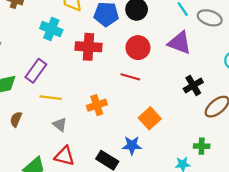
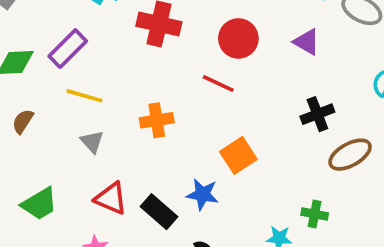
purple triangle: (180, 43) -> (307, 42), size x0.7
red triangle: (65, 156) -> (111, 198), moved

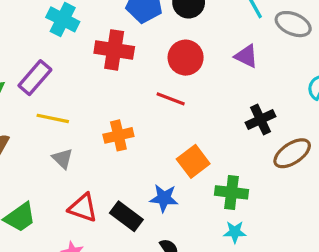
green cross: (315, 214) -> (232, 192), moved, size x1.4

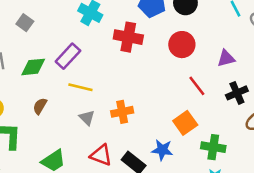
purple triangle: (246, 56) -> (226, 58), moved, turned -42
red line: (171, 99) -> (197, 86), moved, turned 30
orange cross: (118, 135) -> (122, 112), moved

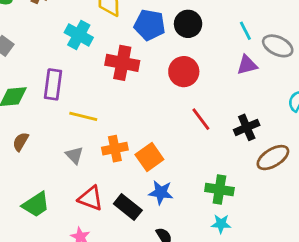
purple rectangle: (68, 56) -> (53, 84), turned -35
purple triangle: (226, 58) -> (247, 65), moved
yellow line: (80, 87) -> (83, 116), moved
orange square: (185, 123) -> (149, 157), moved

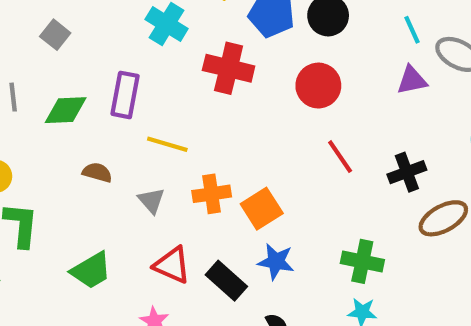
brown semicircle: (21, 142) -> (97, 172), moved, turned 72

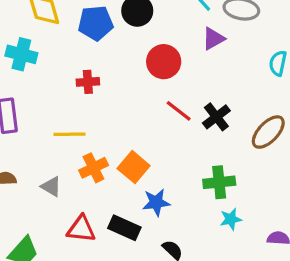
red cross: (229, 68) -> (88, 82), moved, size x0.6
red circle: (318, 86) -> (164, 62), moved
yellow line: (167, 144) -> (70, 134), moved
black cross: (407, 172) -> (216, 117), moved

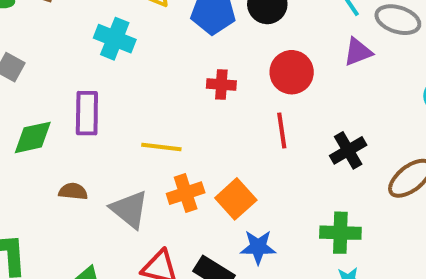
red cross: (88, 82) -> (221, 84), moved
red line: (179, 111) -> (282, 130), moved, turned 36
gray triangle: (51, 187) -> (129, 209), size x1.5

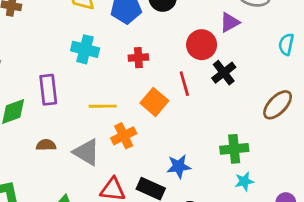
cyan cross: (115, 39) -> (85, 49), moved
red circle: (292, 72) -> (202, 45), moved
black cross: (348, 150) -> (224, 73), moved
orange square: (236, 199) -> (154, 102), moved

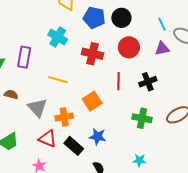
red circle: (202, 45) -> (129, 47), moved
red cross: (138, 58) -> (92, 54), size x1.5
orange square: (154, 102) -> (92, 101), moved
orange cross: (124, 136) -> (64, 117), moved
green cross: (234, 149) -> (142, 118), moved

